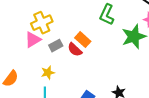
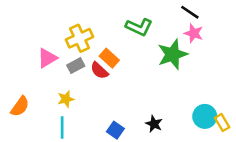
green L-shape: (107, 15) -> (139, 27), turned -90
yellow cross: (42, 23) -> (79, 38), moved

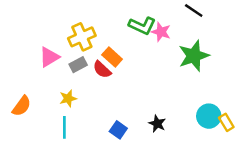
pink star: (194, 33) -> (161, 32), moved
green star: (173, 54) -> (194, 56), moved

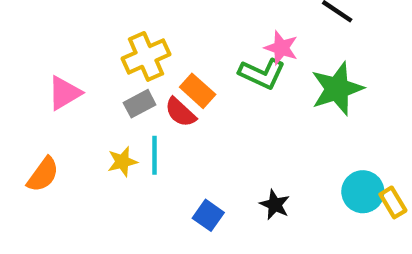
green L-shape: (142, 26) -> (262, 74), moved
pink triangle: (49, 57) -> (64, 93), moved
cyan line: (64, 127) -> (155, 155), moved

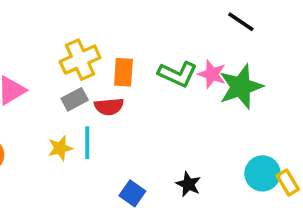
pink star: (281, 48) -> (212, 74), moved
orange rectangle: (198, 91) -> (123, 72), moved, turned 52
red semicircle: (180, 112) -> (109, 107), turned -48

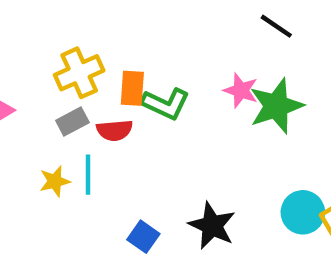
green L-shape: (178, 74) -> (166, 104), moved
black star: (188, 184) -> (212, 226), size x1.5

